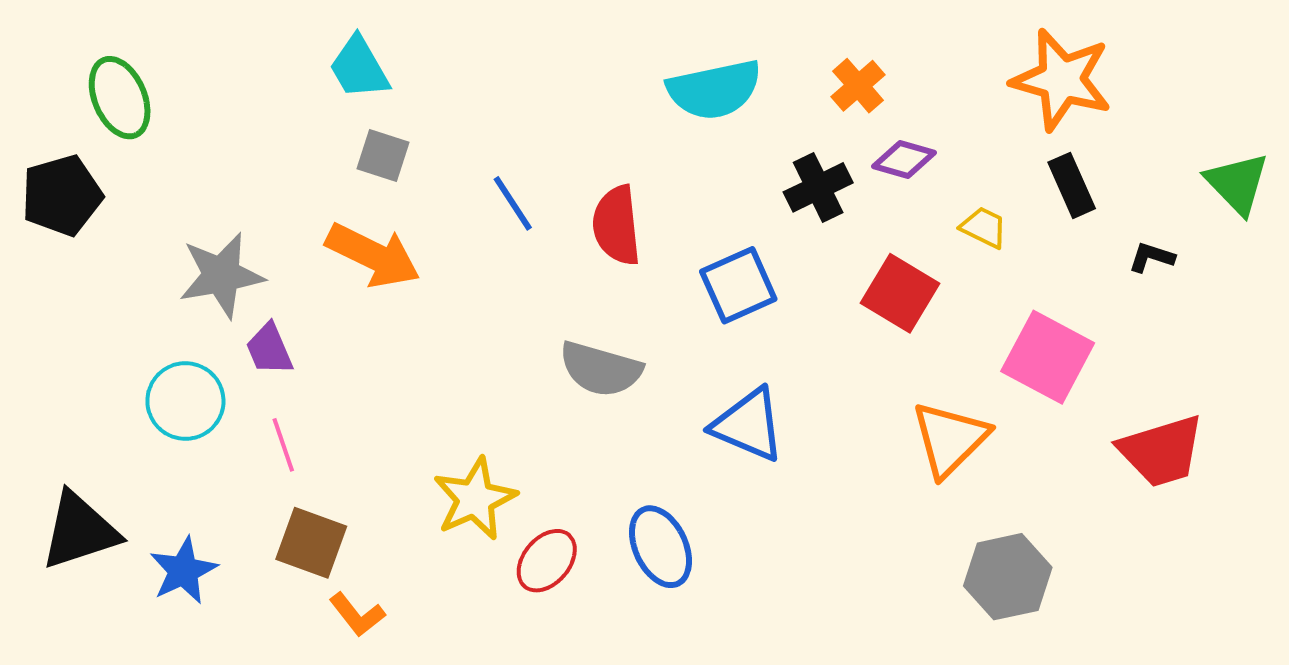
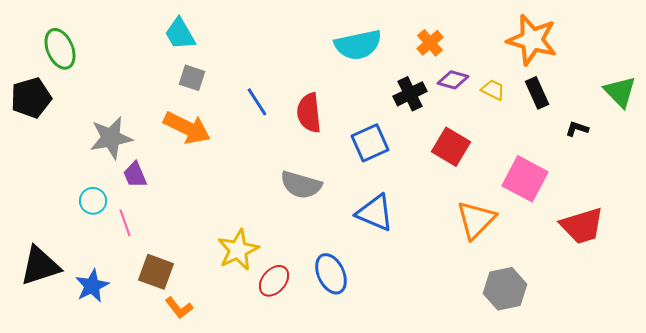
yellow trapezoid: (984, 227) -> (493, 90), moved
cyan circle: (185, 401) -> (93, 201), size x0.7
pink line: (283, 445) -> (125, 223), moved

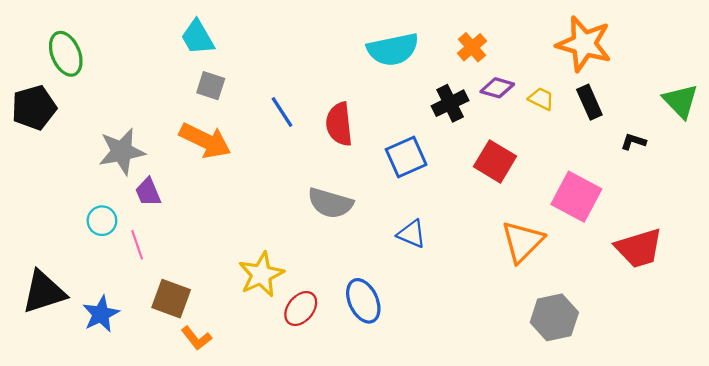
blue triangle: (375, 213) -> (412, 234), size x0.7

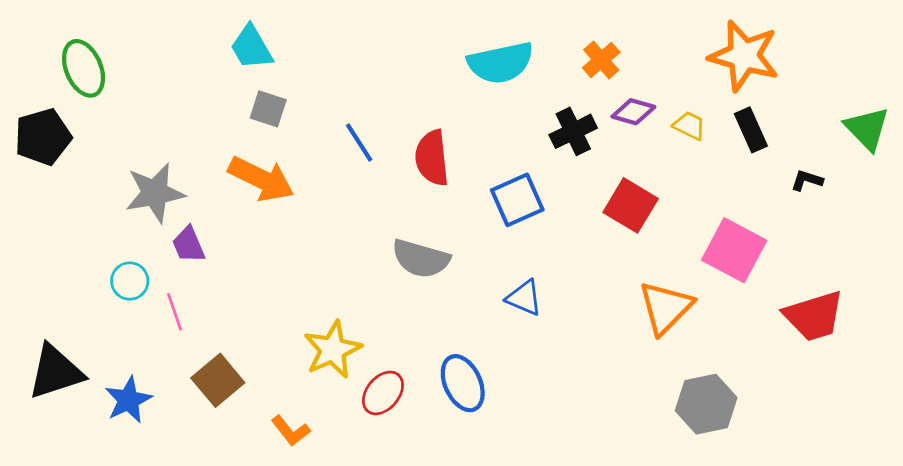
brown square: (171, 299) -> (218, 380), turned 30
orange L-shape: (196, 338) -> (291, 431), moved

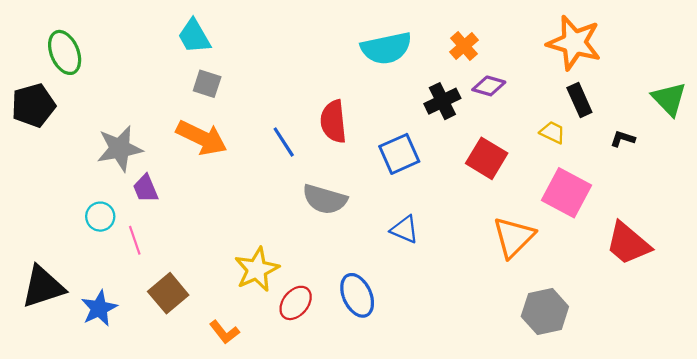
yellow trapezoid: (689, 126) -> (553, 132), moved
blue line: (359, 143) -> (284, 142), moved
red trapezoid: (814, 316) -> (628, 244), turned 57

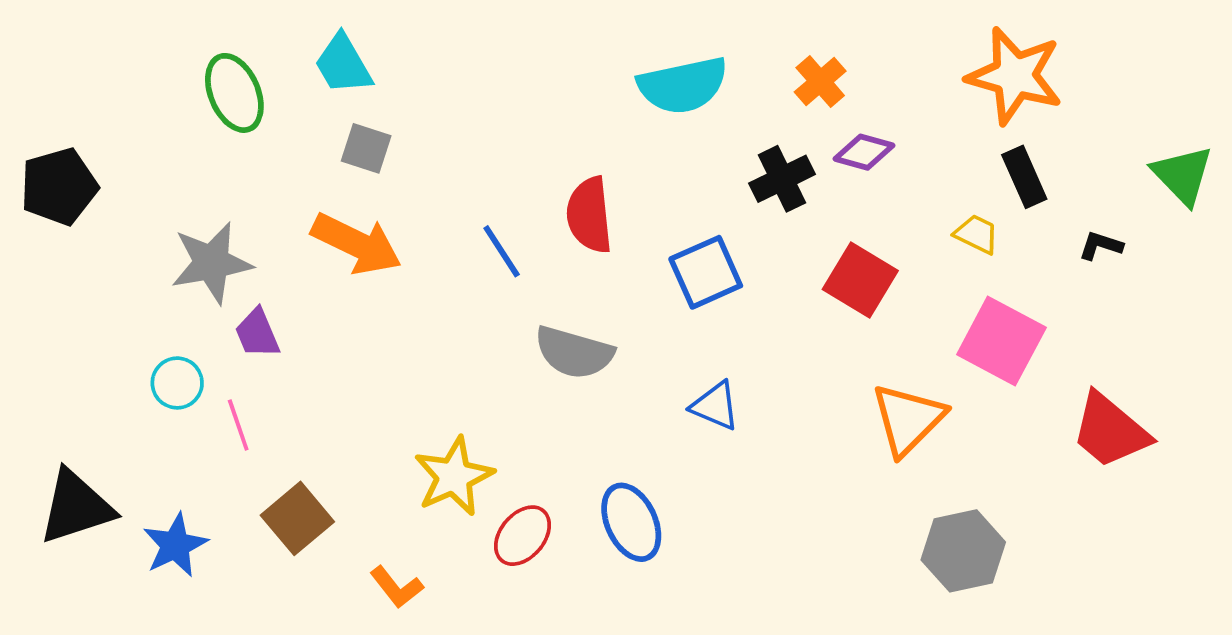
green ellipse: (65, 52) -> (234, 93), moved

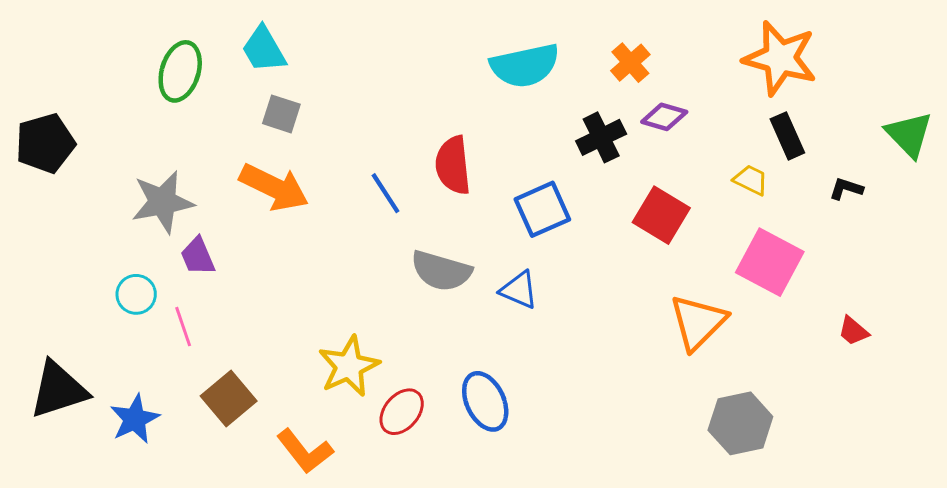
green ellipse: (234, 93) -> (180, 71), turned 40
blue triangle: (715, 406) -> (519, 290), moved
red trapezoid: (1110, 431) -> (853, 331), size x0.5
orange L-shape: (397, 587) -> (305, 451), size x1.4

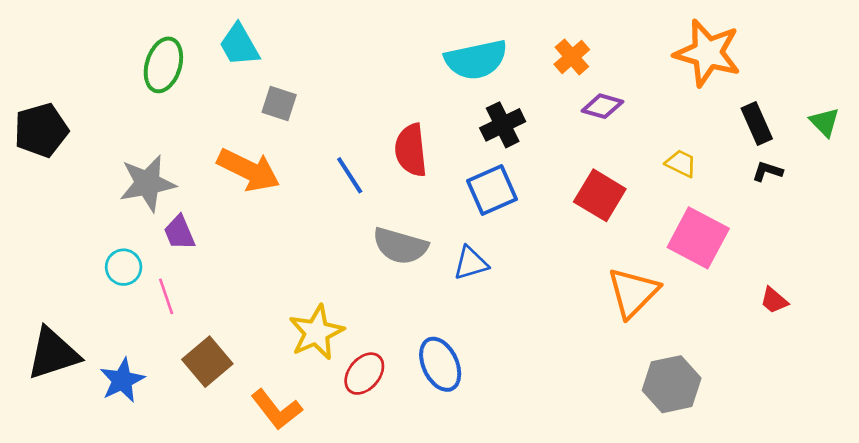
gray square: (281, 114) -> (279, 104), moved
green triangle: (909, 134) -> (825, 122), size x0.7
black rectangle: (787, 136) -> (757, 123), moved
black cross: (601, 137) -> (503, 125), moved
blue triangle: (519, 290) -> (471, 263), turned -39

